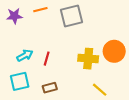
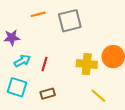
purple star: (14, 16) -> (12, 38), moved
cyan square: (20, 81) -> (17, 87), turned 30

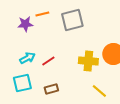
purple star: (12, 38) -> (25, 24), moved
red line: (44, 64) -> (48, 61), turned 40
cyan square: (17, 87) -> (22, 83), turned -30

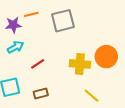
cyan arrow: (27, 58) -> (15, 47), moved

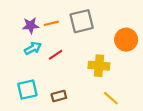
orange line: (31, 14) -> (51, 23), moved
orange circle: (106, 57) -> (126, 40), moved
red line: (38, 64) -> (56, 55), moved

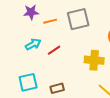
purple star: (31, 26) -> (31, 12), moved

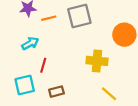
red line: (54, 50) -> (43, 65), moved, turned -40

